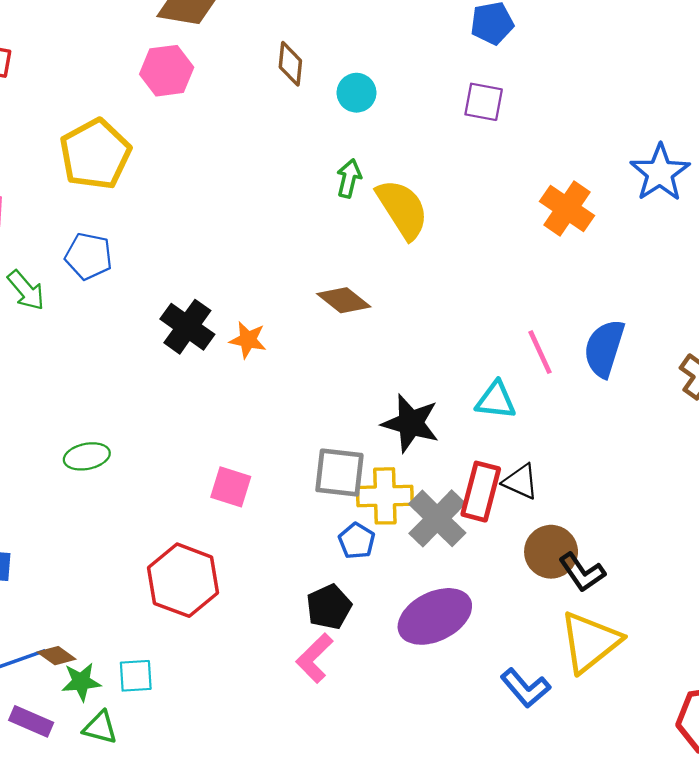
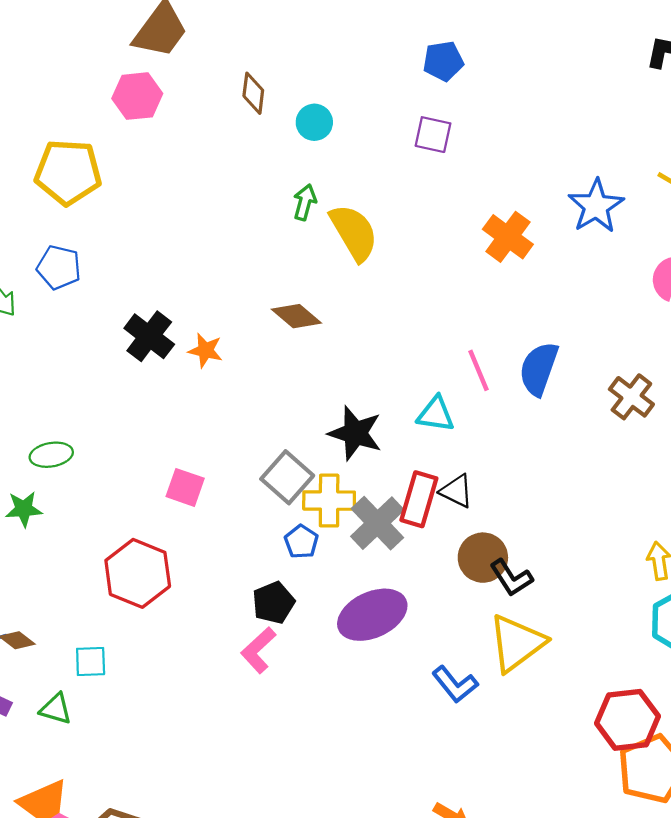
yellow pentagon: (95, 154) -> (68, 172), turned 30
gray square: (339, 473) -> (287, 477), turned 33
green star: (81, 682) -> (24, 509), moved

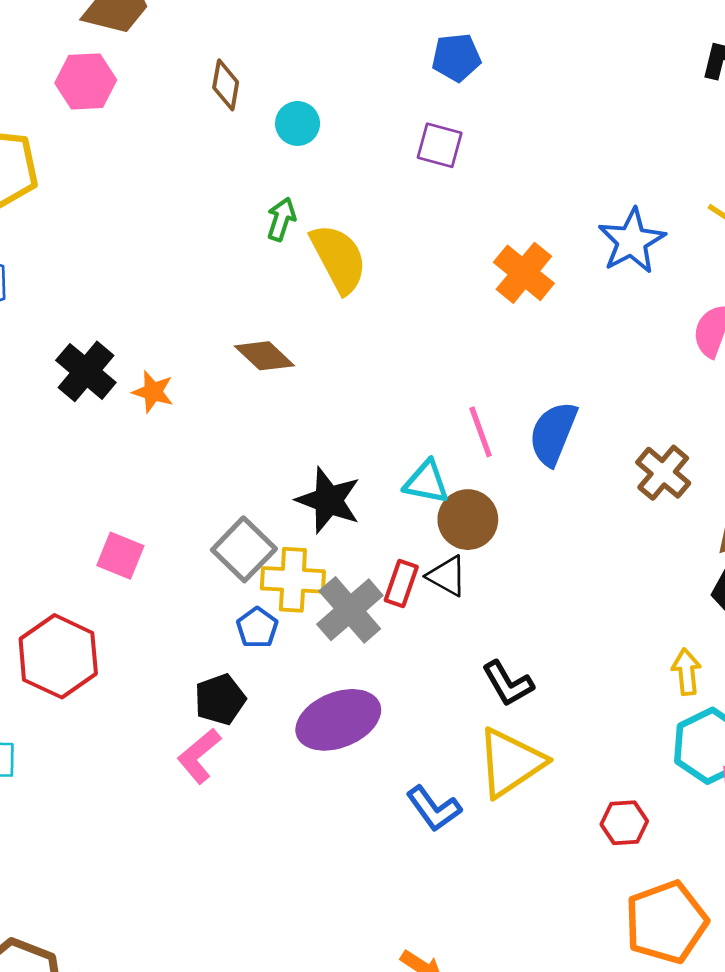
red rectangle: (419, 499) -> (401, 584), size x0.7
brown circle: (483, 558) -> (468, 520), moved
red hexagon: (627, 720) -> (624, 823), moved, size x0.6

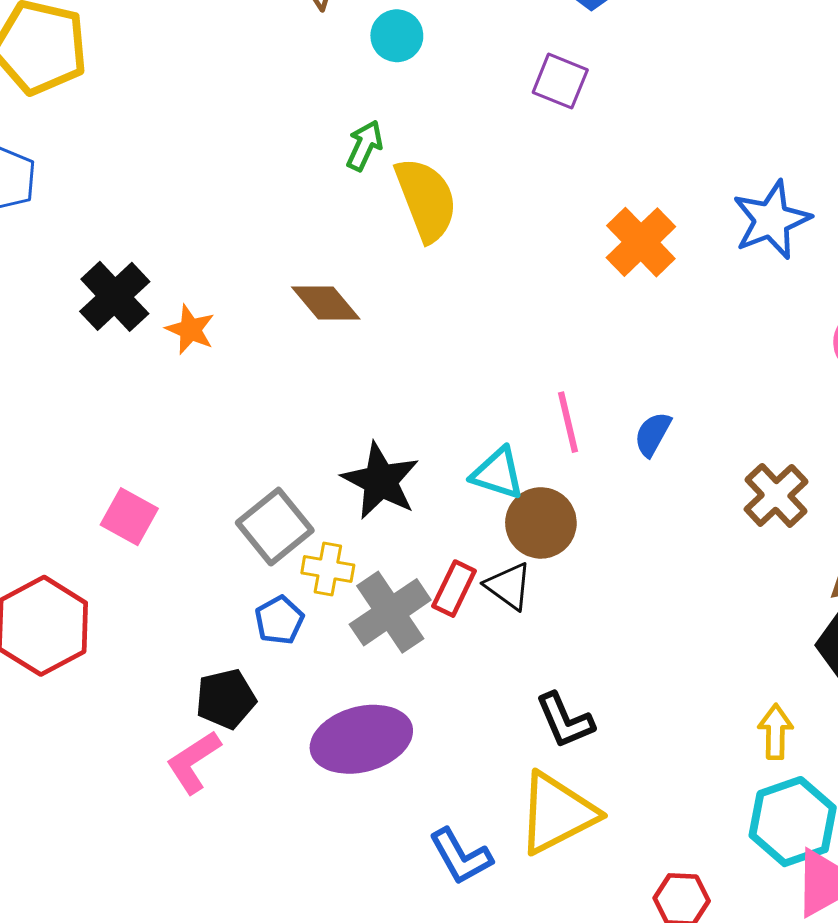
blue semicircle: (553, 433) -> (653, 434), size x0.6
yellow cross: (293, 580) -> (328, 569), size x0.7

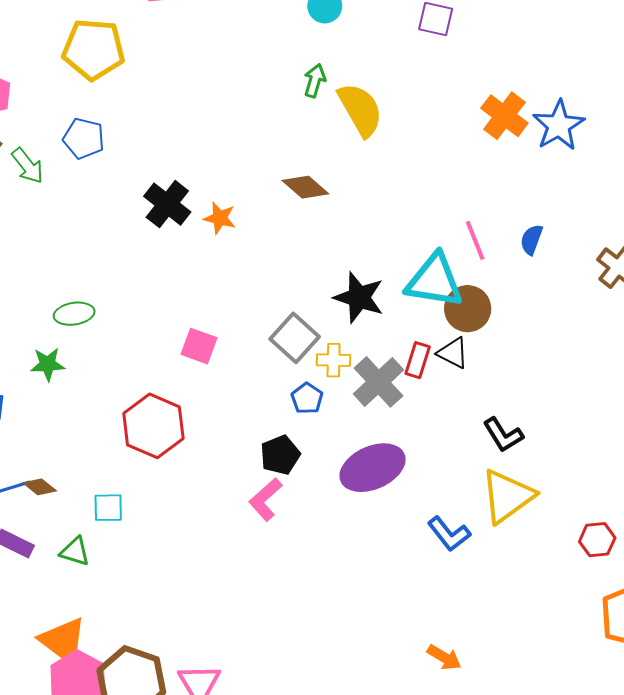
blue star: (771, 220) -> (559, 125), moved
cyan triangle: (498, 473) -> (434, 281), size x1.6

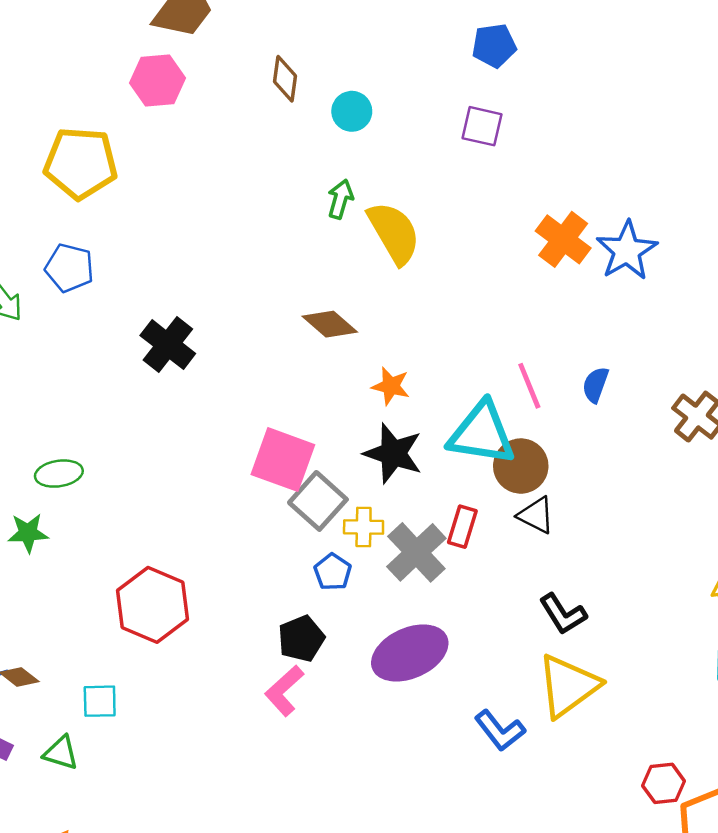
orange star: (220, 218) -> (391, 386), moved
pink square: (199, 346) -> (283, 460), moved, size x1.5
black triangle: (453, 353) -> (536, 515), moved
red hexagon: (597, 540) -> (664, 783), moved

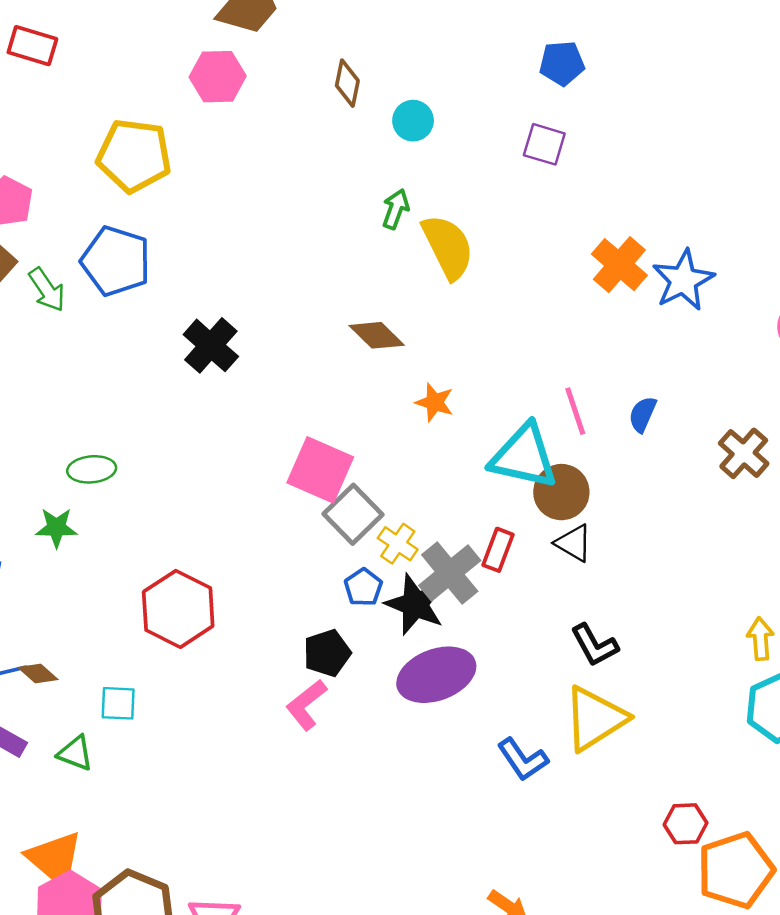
blue pentagon: (69, 268) -> (116, 261), size x1.4
black star: (393, 453) -> (415, 604), moved
yellow cross: (364, 527) -> (398, 544), turned 30

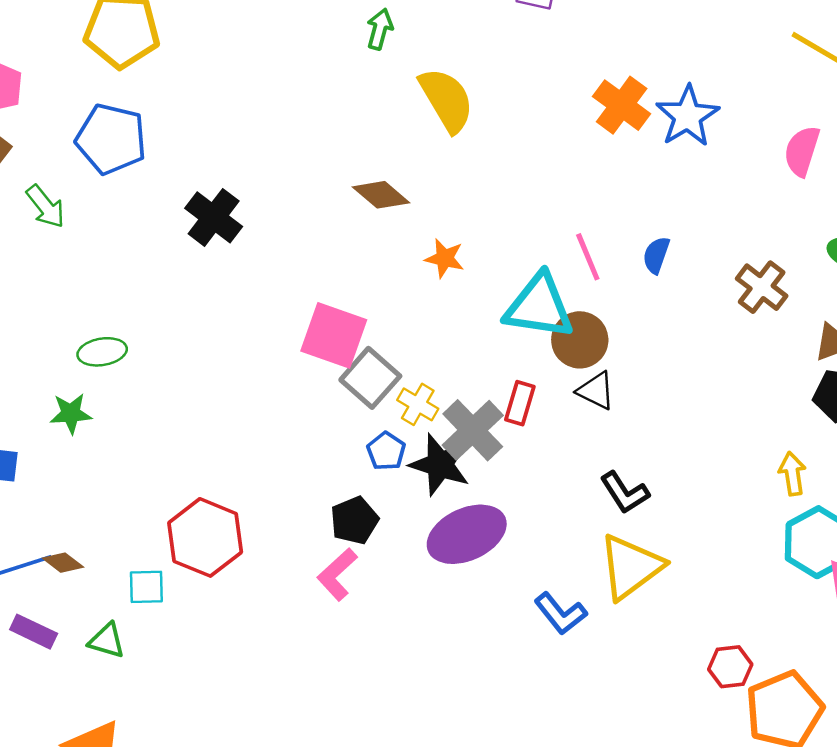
green arrow: (396, 209) -> (380, 29), moved
green arrow: (47, 290) -> (46, 206), moved
red hexagon: (178, 609) -> (205, 537), moved

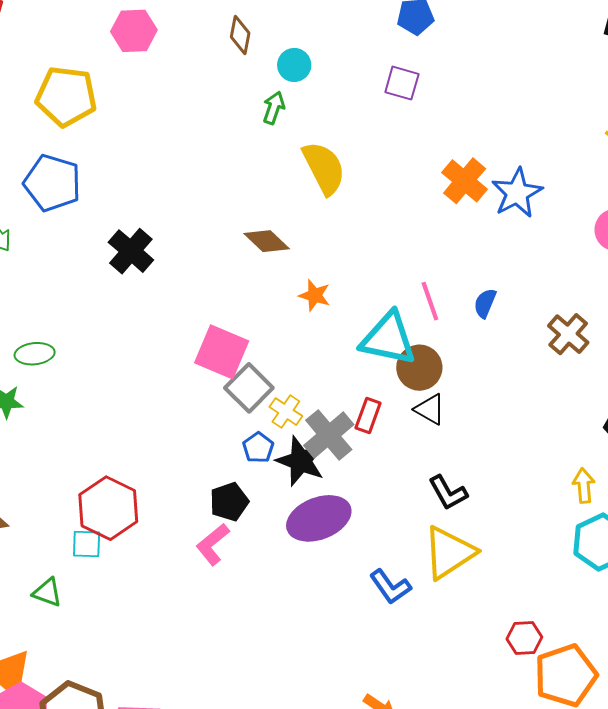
cyan square: (146, 587) -> (87, 544), moved
green triangle: (107, 641) -> (47, 592), moved

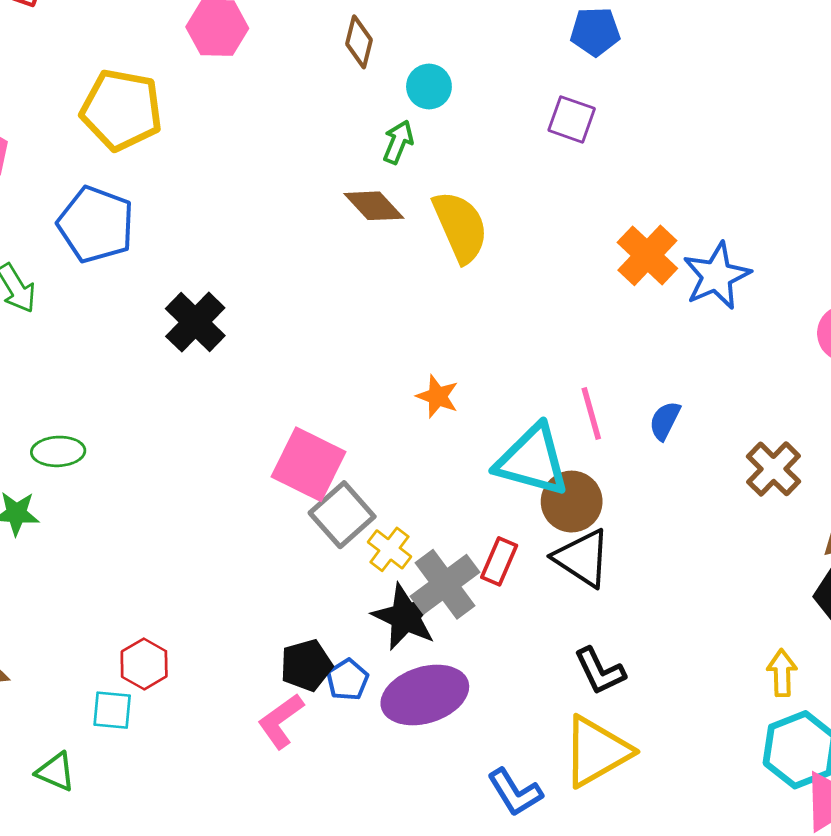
brown diamond: (267, 241) -> (374, 206), moved
black triangle: (430, 409) -> (582, 558), size x1.4
blue pentagon: (258, 448) -> (347, 680), moved
red hexagon: (108, 508) -> (144, 664), size x0.6

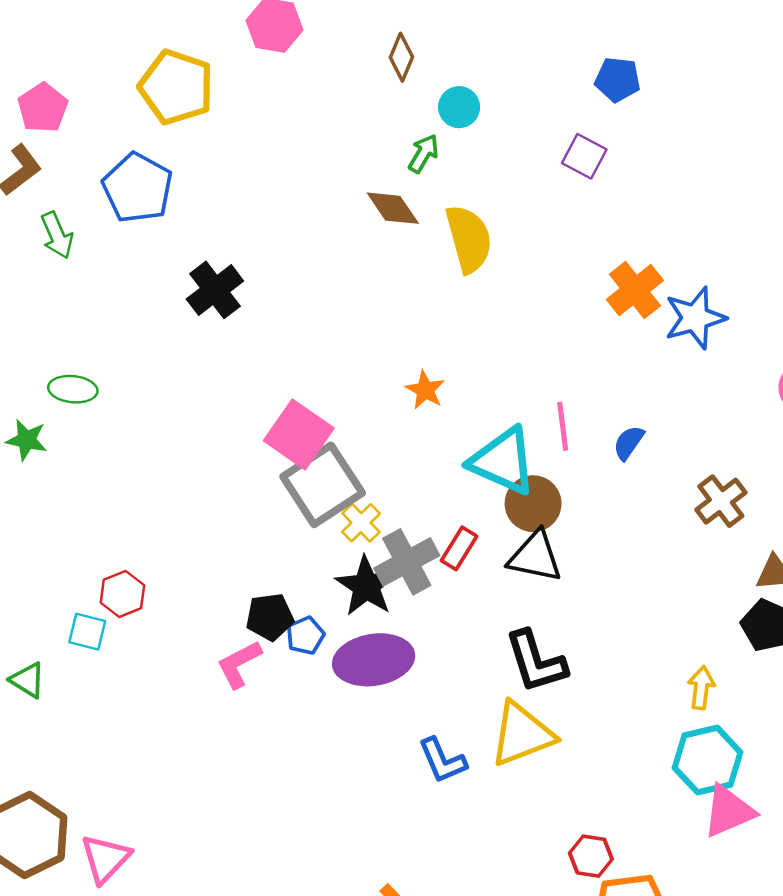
gray square: (342, 515) -> (323, 485), size x1.4
black triangle: (582, 558) -> (535, 557), turned -30
black L-shape: (600, 671) -> (536, 662), size x1.4

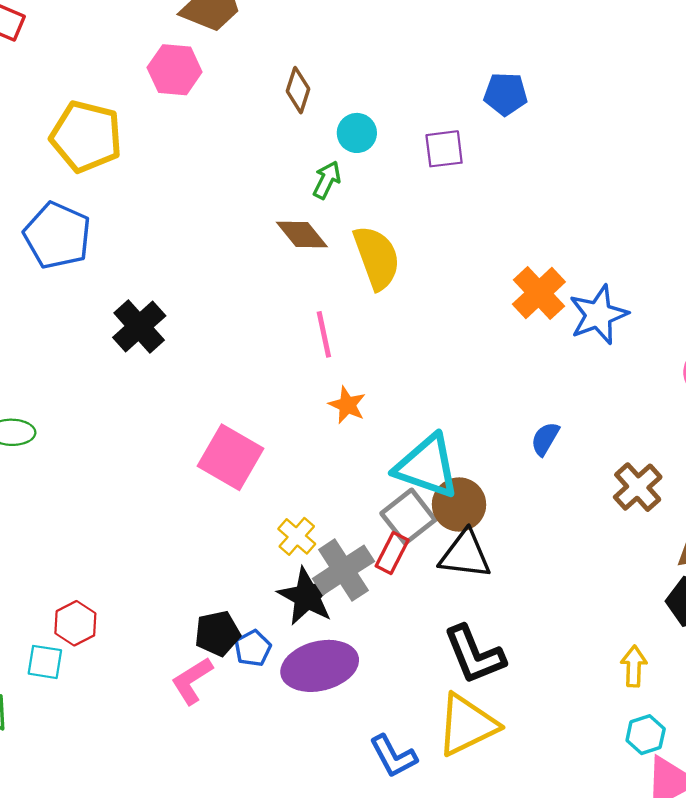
purple square: (584, 156) -> (444, 149), moved, turned -30
pink line: (563, 426) -> (324, 334), moved
gray square: (323, 485) -> (408, 517), moved, size x0.7
cyan hexagon: (707, 760) -> (646, 735), size x0.6

